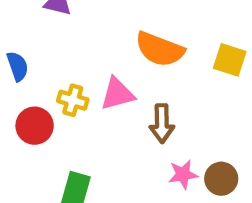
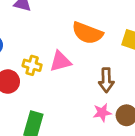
brown arrow: (162, 124) -> (106, 80), moved

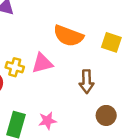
pink star: (102, 113) -> (47, 121), moved

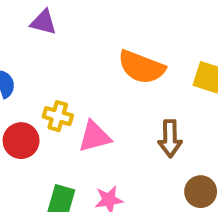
pink triangle: (42, 63) -> (95, 137), moved

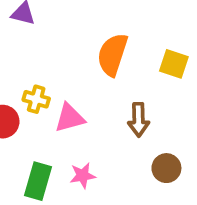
orange semicircle: (141, 67) -> (112, 55), turned 87

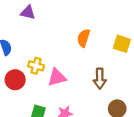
orange semicircle: (112, 55) -> (84, 38), size x0.7

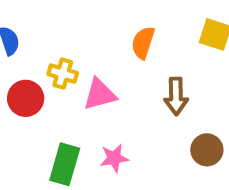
orange semicircle: (84, 38) -> (143, 43), moved

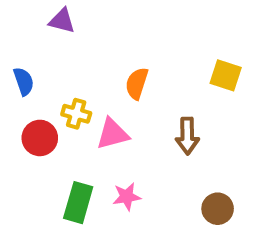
orange semicircle: (143, 43) -> (137, 83), moved
brown circle: (207, 150) -> (218, 209), moved

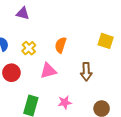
yellow cross: (76, 114) -> (29, 48), moved, turned 32
pink star: (127, 197) -> (65, 102), moved

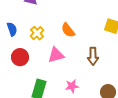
orange semicircle: (61, 45) -> (68, 30), turned -56

